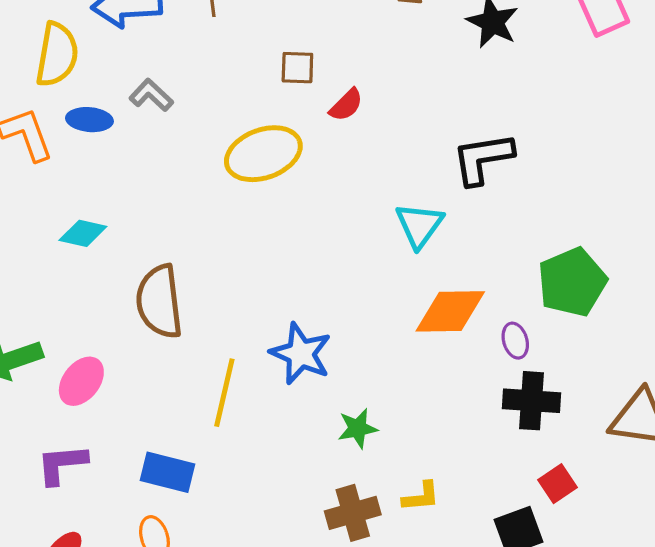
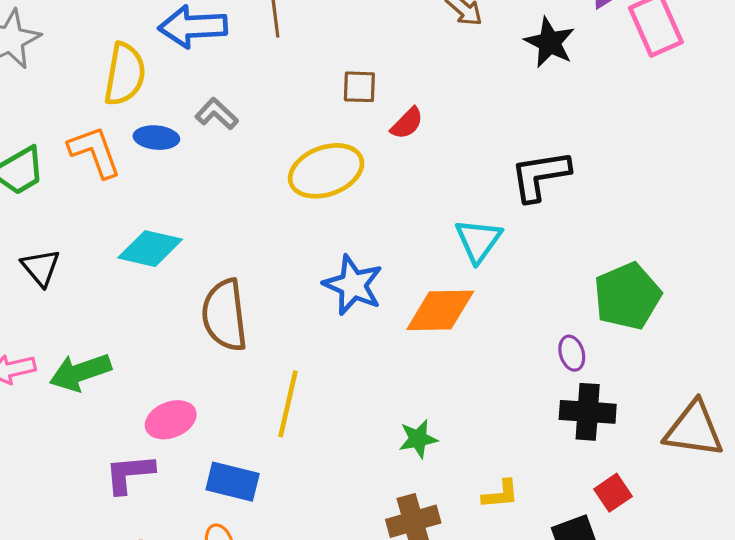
cyan diamond: (83, 233) -> (150, 249), size x1.4
orange diamond: (450, 311) -> (440, 310), moved
blue star: (301, 354) -> (353, 285), moved
pink ellipse: (81, 381) -> (171, 420), moved, turned 30
yellow L-shape: (421, 497) -> (500, 494), moved

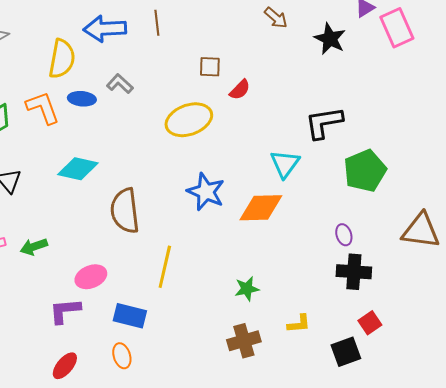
green pentagon: (627, 296) -> (365, 171), moved
green arrow: (80, 372) -> (34, 247), size x0.7
brown triangle: (694, 429) -> (421, 231), moved

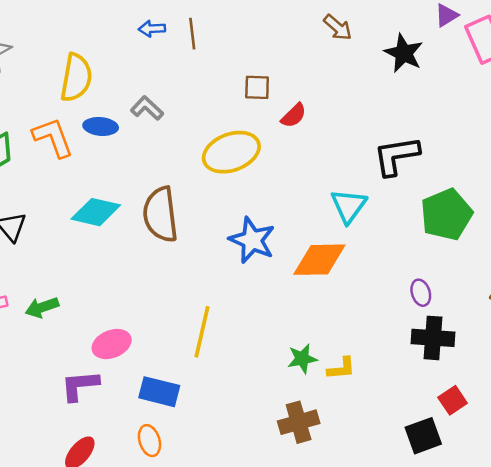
blue arrow: (105, 29) -> (152, 29), moved, size x0.5
brown semicircle: (125, 211) -> (160, 214), moved
yellow L-shape: (299, 324) -> (341, 368), moved

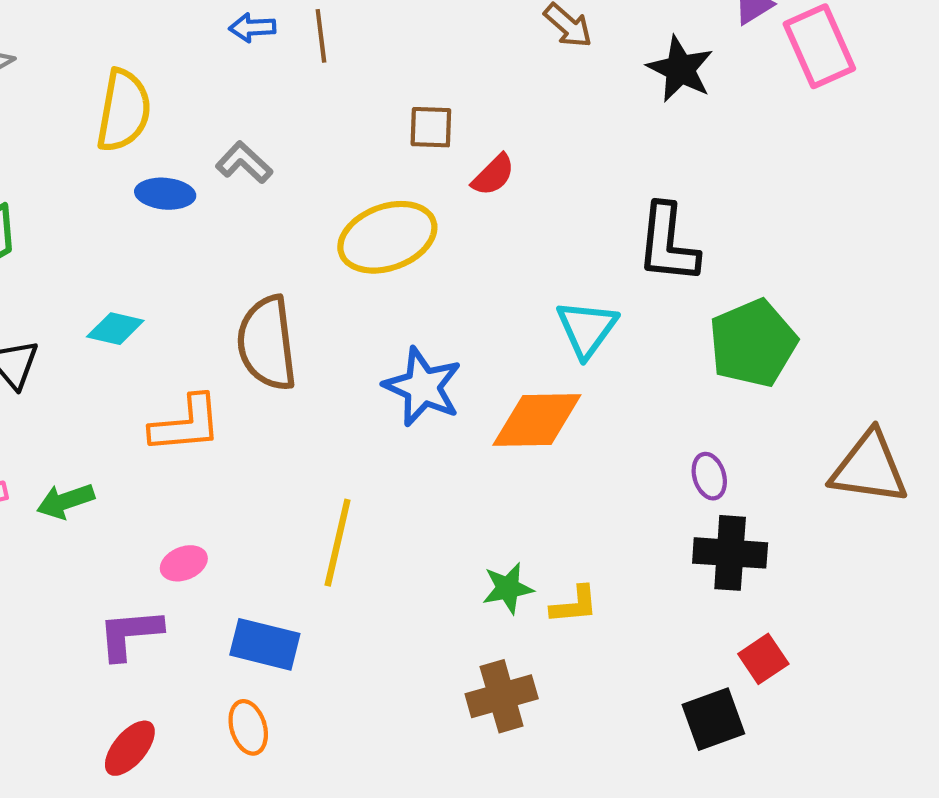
orange L-shape: (53, 137) -> (186, 424), moved, turned 105
black L-shape: (396, 156) -> (668, 244), turned -75
cyan diamond: (96, 212) -> (115, 329), moved, size x0.7
pink ellipse: (112, 344) -> (184, 563), size x0.7

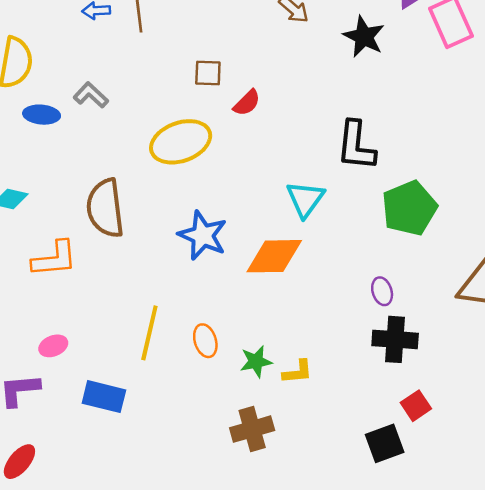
orange ellipse: (248, 727) -> (205, 341), moved

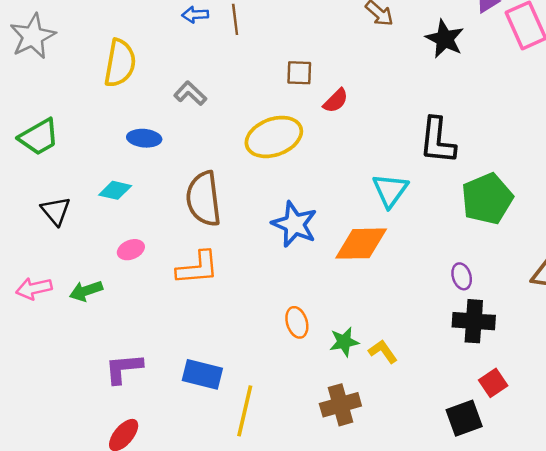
blue ellipse: (42, 115) -> (144, 138), moved
orange L-shape: (55, 259) -> (198, 268), moved
yellow line: (149, 333) -> (245, 411), moved
pink ellipse: (53, 346) -> (131, 250), moved
yellow L-shape: (298, 372) -> (383, 351), turned -120

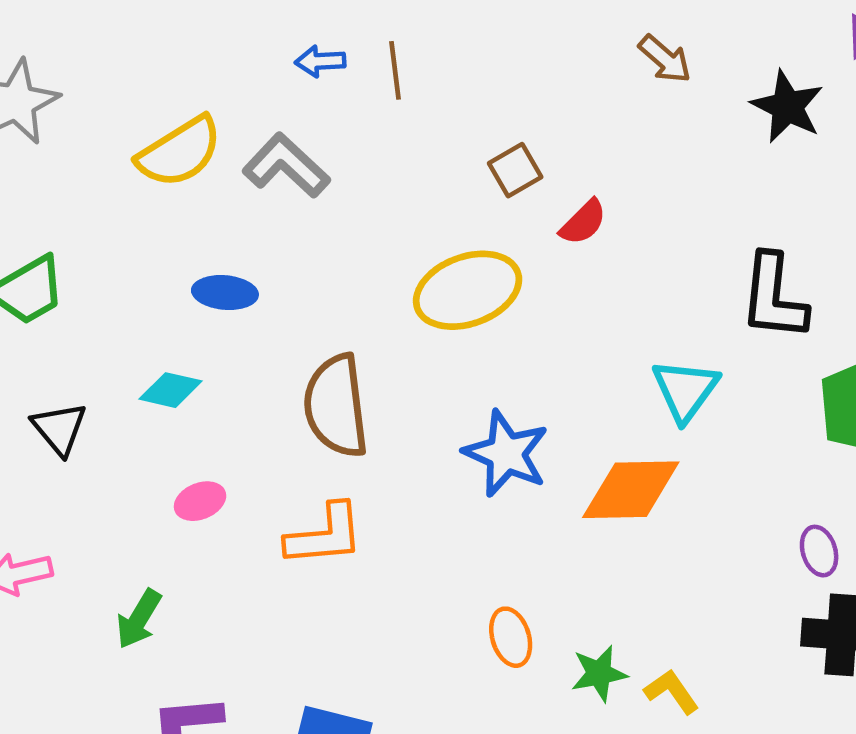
yellow semicircle: (120, 63) -> (180, 152), turned 48
brown square: (299, 73) -> (515, 170), turned -32
gray L-shape: (190, 93) -> (286, 166), moved, size x1.4
green arrow: (86, 291) -> (139, 619), moved, turned -40

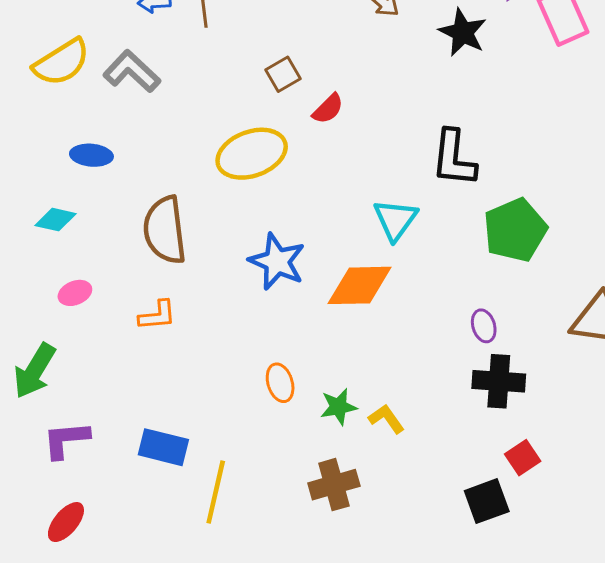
orange L-shape: (325, 535) -> (157, 315), size x0.7
green arrow: (139, 619) -> (35, 371), size x1.4

